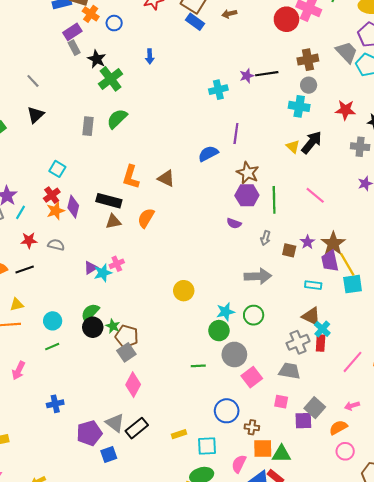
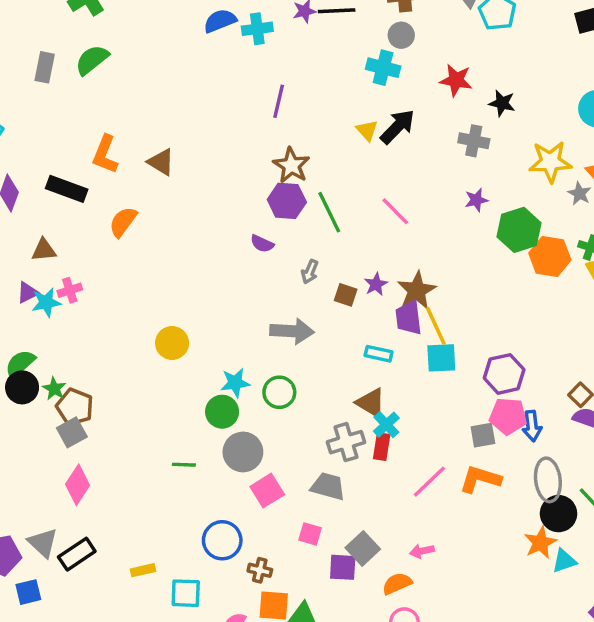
blue semicircle: (208, 154) -> (220, 21), moved
green line: (274, 200) -> (329, 212), turned -30
brown triangle: (113, 222) -> (44, 250), moved

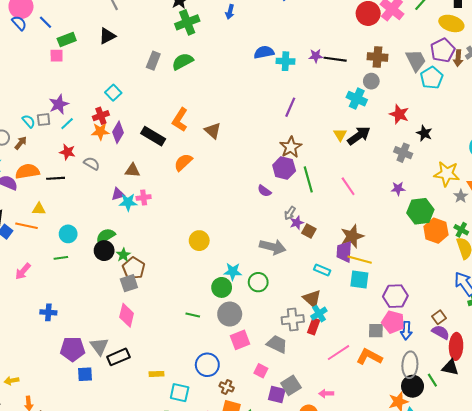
purple star: (376, 284) -> (297, 223), moved
yellow line: (436, 326) -> (360, 260), turned -60
pink diamond: (78, 485) -> (127, 315), turned -30

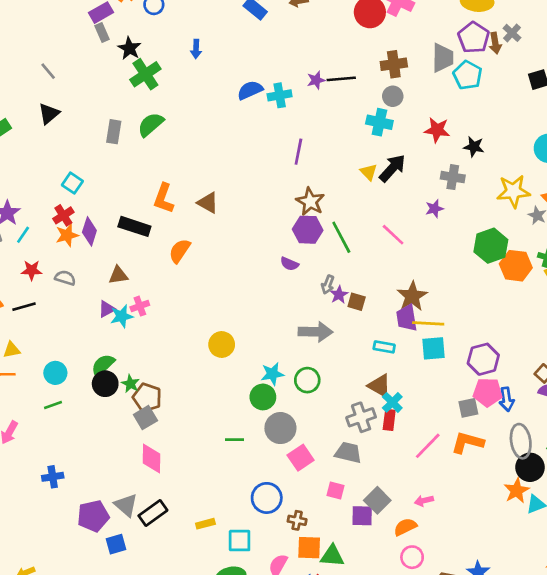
gray trapezoid: (416, 60) -> (443, 58), turned 40
purple star: (398, 189) -> (434, 209), moved

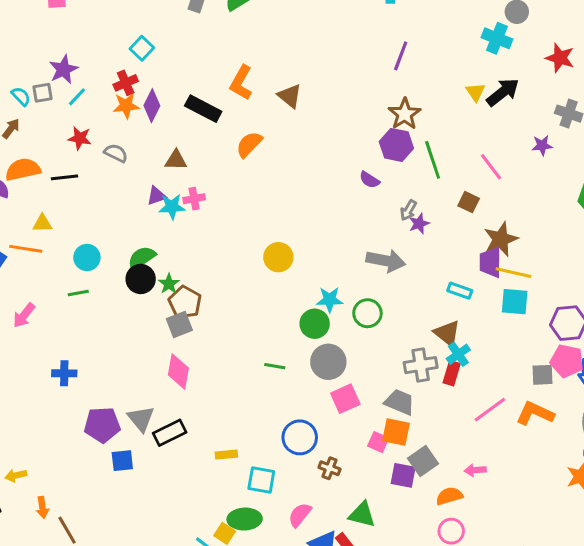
brown square: (357, 302) -> (469, 202), moved
orange square: (309, 548) -> (396, 432), moved

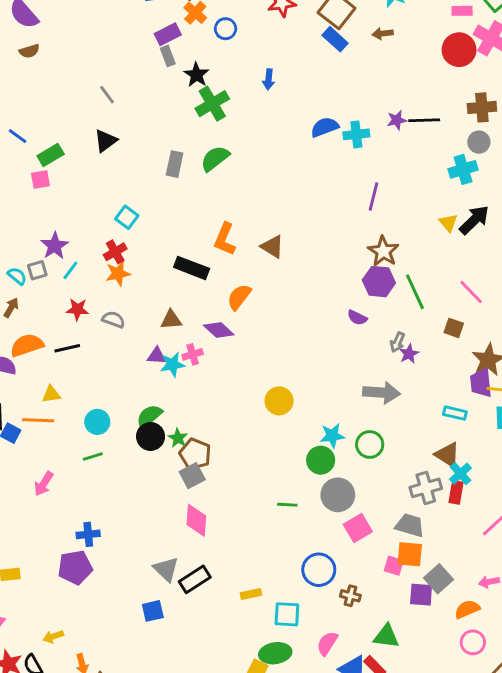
cyan cross: (497, 38) -> (463, 169), turned -32
purple diamond: (152, 106) -> (219, 330), moved, turned -68
purple triangle: (156, 196) -> (157, 356), turned 30
purple pentagon: (102, 425) -> (75, 567), moved

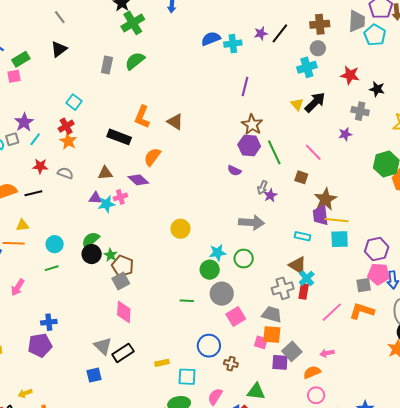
black line: (424, 120) -> (280, 33), turned -50
orange star: (118, 273) -> (68, 141), turned -30

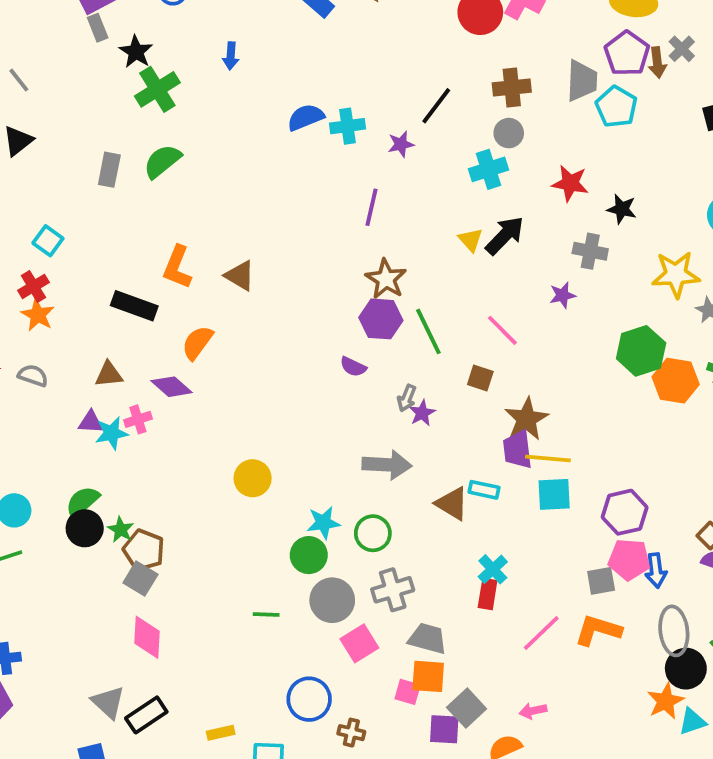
purple star: (261, 33) -> (401, 144), moved
brown triangle: (298, 265) -> (452, 504), moved
gray square: (121, 281) -> (140, 579), turned -30
gray cross: (283, 288) -> (393, 590), moved

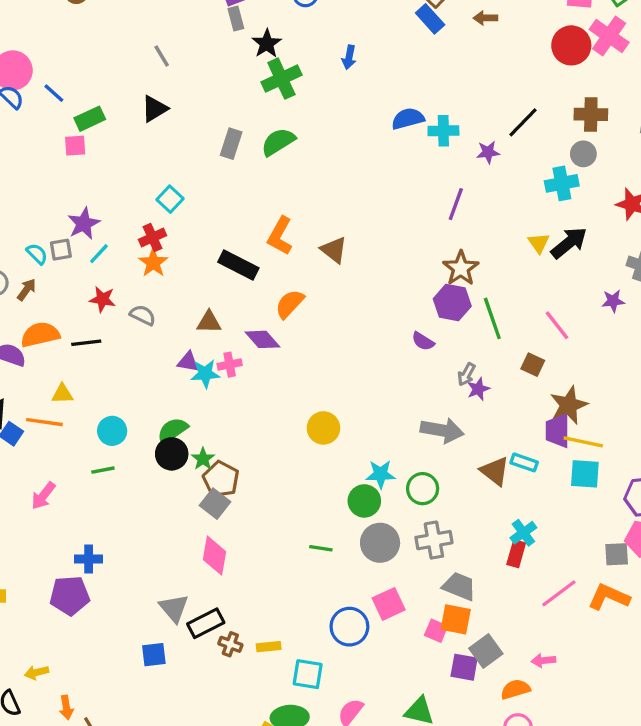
pink square: (359, 643) -> (389, 604), moved
brown cross: (351, 733) -> (230, 644), moved

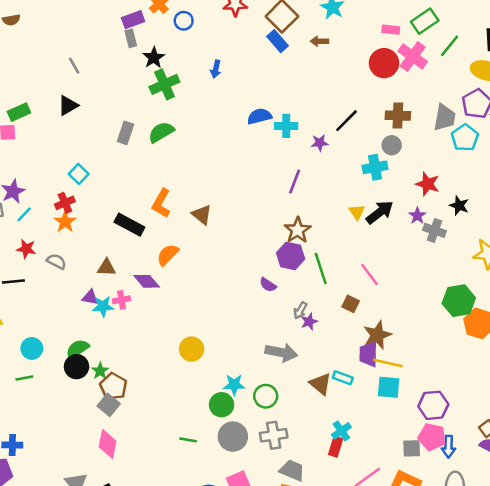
purple star: (613, 301) -> (417, 216), moved, turned -30

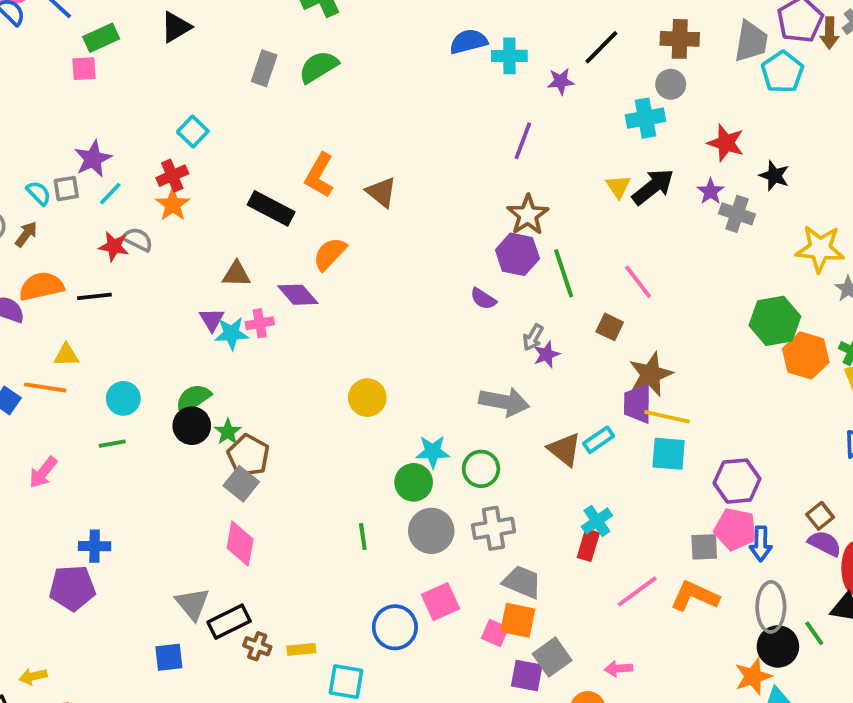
gray semicircle: (56, 261) -> (138, 239), moved
purple triangle: (90, 297) -> (212, 320), turned 48
cyan rectangle: (343, 378) -> (599, 440), turned -54
green line: (188, 440) -> (363, 536), turned 72

